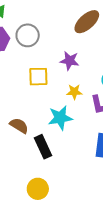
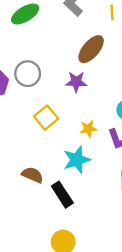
purple star: (70, 61) -> (76, 82), moved
yellow square: (38, 77) -> (46, 118), turned -30

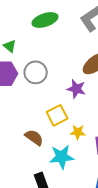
yellow square: (46, 118) -> (57, 115), moved
brown semicircle: (32, 175) -> (34, 138), moved

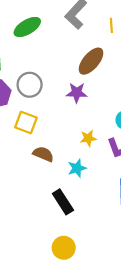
yellow square: (57, 115) -> (26, 122), moved, turned -30
cyan star: (62, 157) -> (77, 168), size x0.7

